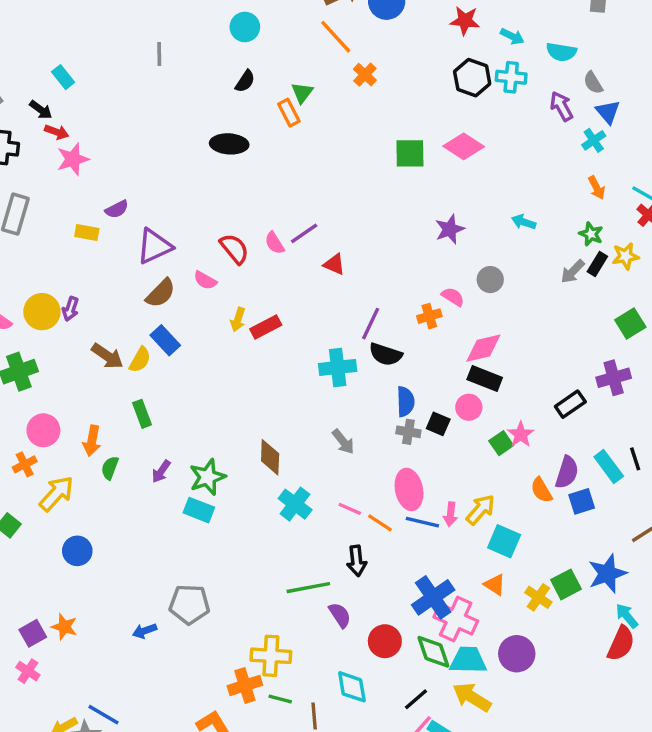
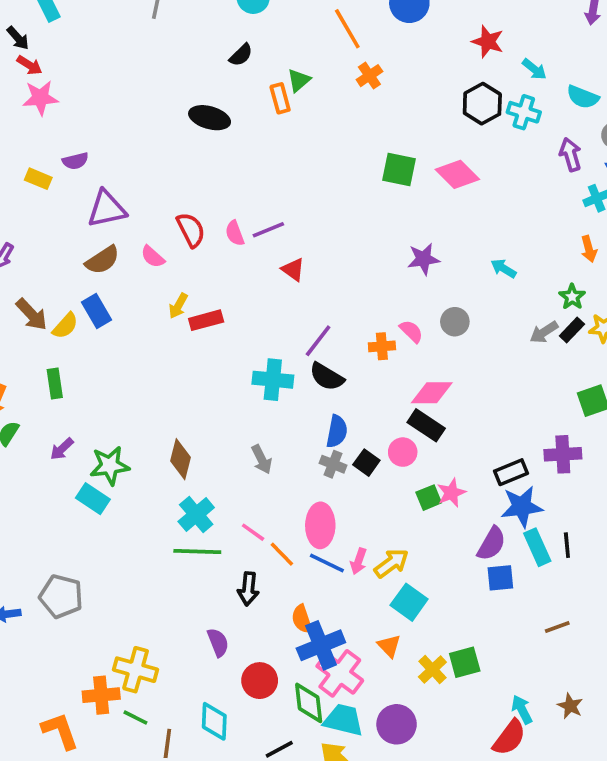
orange semicircle: (541, 490) -> (302, 619), moved
blue star: (607, 574) -> (522, 507), moved
green line: (308, 588) -> (197, 551), moved

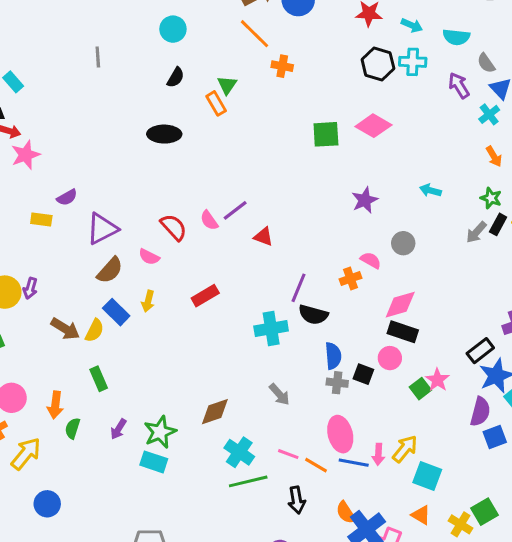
orange cross: (369, 76) -> (282, 66), turned -30
yellow arrow: (178, 306) -> (148, 301), moved
brown diamond: (181, 459) -> (215, 412), turned 72

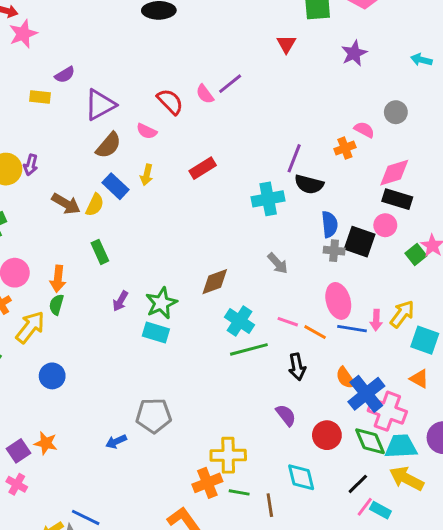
purple star: (365, 200) -> (354, 53), moved
red triangle: (263, 237) -> (286, 44), moved, turned 42
black square: (363, 374) -> (360, 242), size x1.5
green semicircle: (73, 428) -> (56, 305), moved

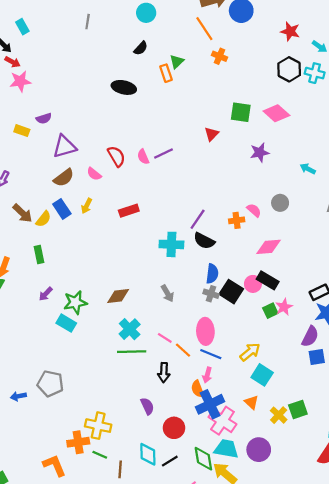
black rectangle: (397, 199) -> (268, 280), moved
pink arrow: (376, 320) -> (207, 375), moved
green diamond: (370, 441) -> (203, 459), moved
black line: (358, 484) -> (170, 461), moved

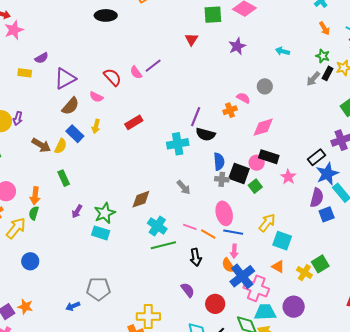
green square: (270, 311) -> (255, 186), moved

